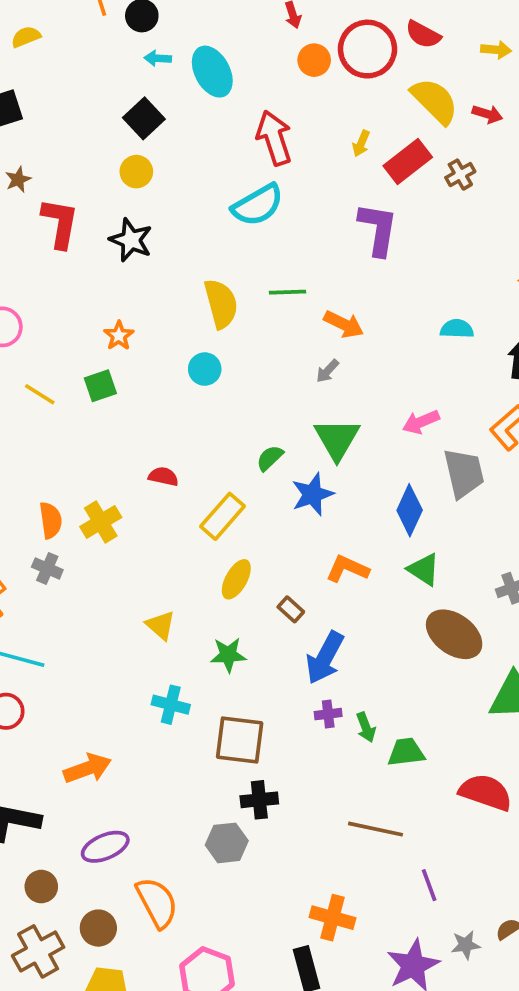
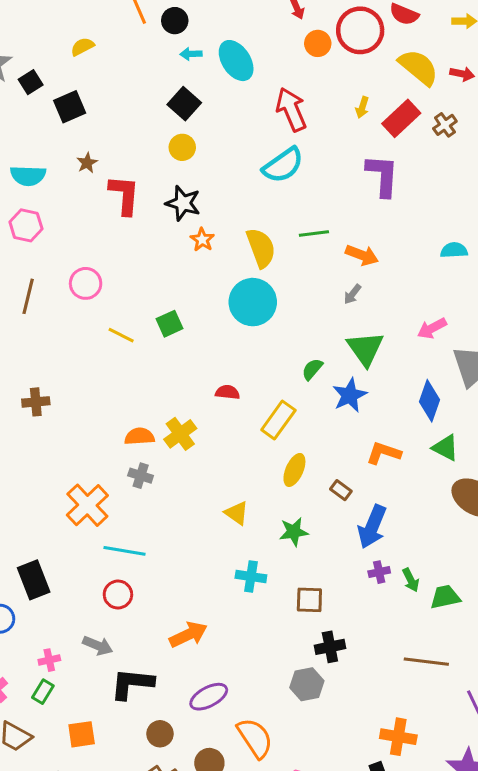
orange star: (119, 336) -> (202, 240), moved
cyan circle: (205, 369) -> (253, 302), size x1.8
orange semicircle: (51, 520) -> (139, 436), turned -80
brown square: (240, 740) -> (309, 600), size x0.7

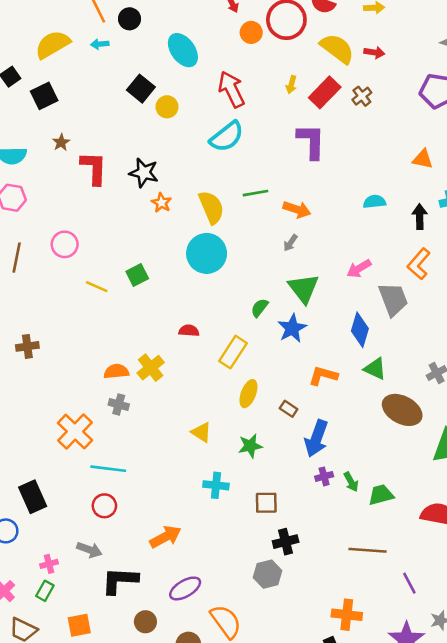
yellow semicircle: (82, 47) -> (53, 44), size x1.8
cyan arrow: (191, 54) -> (100, 44), moved
yellow circle: (182, 147) -> (167, 107), moved

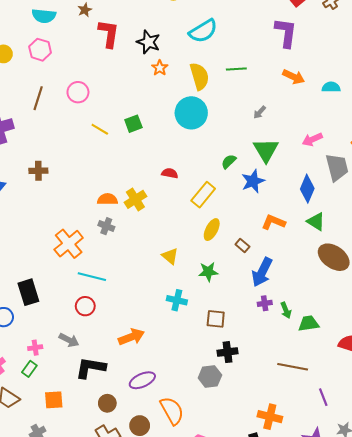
cyan semicircle: (227, 137) -> (203, 31), moved
orange arrow: (297, 209) -> (294, 77), moved

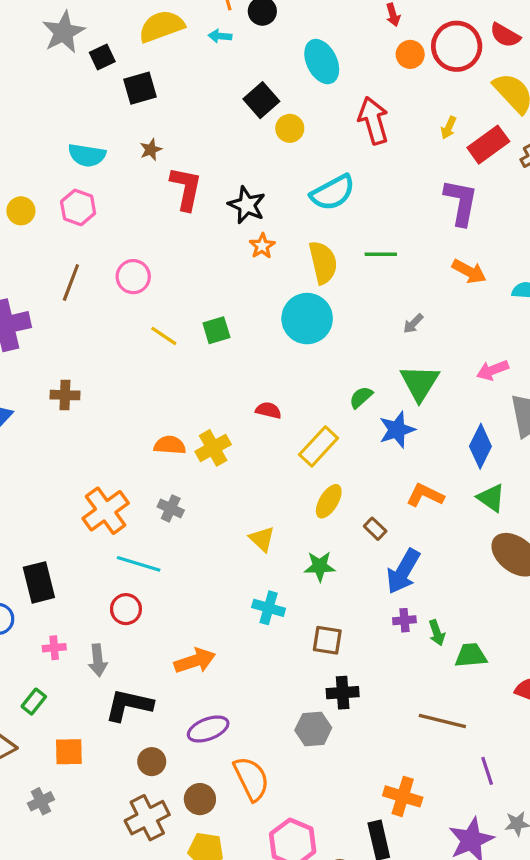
gray cross: (106, 226) -> (171, 508), moved
gray arrow: (69, 340) -> (98, 660), turned 54
pink cross: (35, 348) -> (54, 648), moved

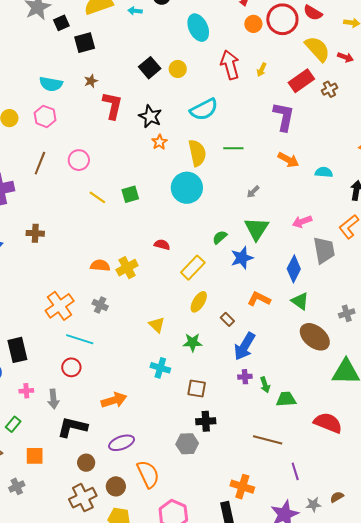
black square: (261, 100) -> (150, 68), moved
yellow arrow: (449, 128) -> (262, 70), moved

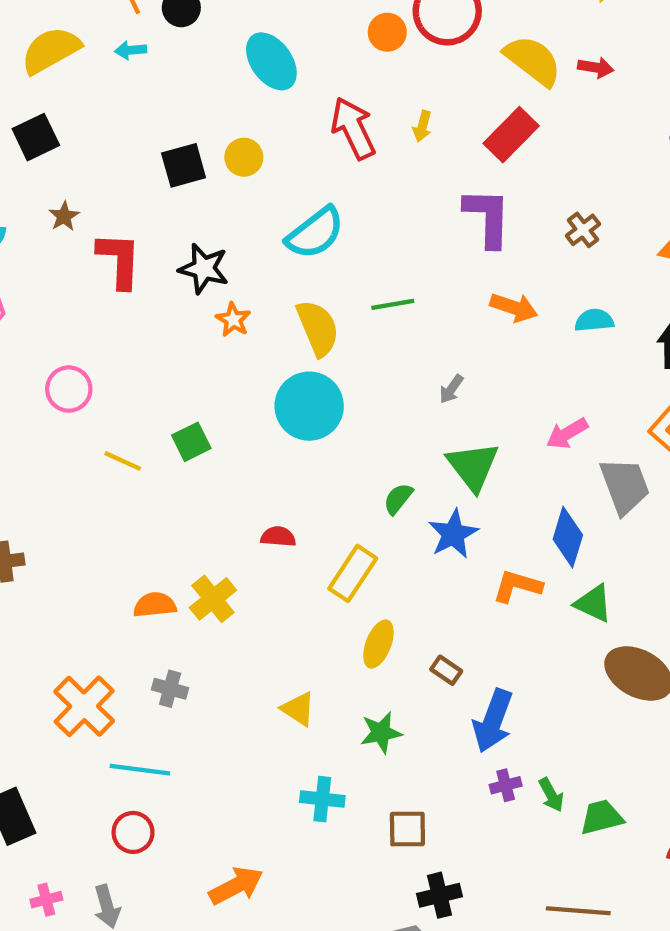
black square: (150, 68) -> (184, 165), turned 35
brown cross: (329, 89) -> (583, 230), moved
orange L-shape: (259, 299) -> (517, 586), moved

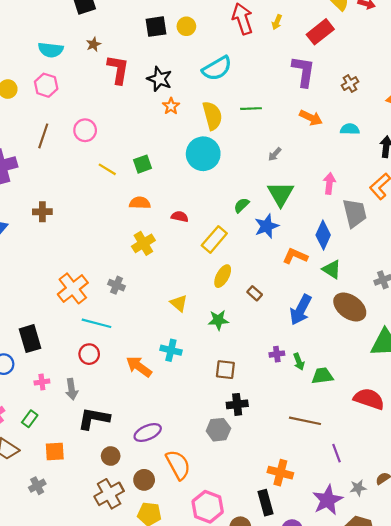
pink arrow: (567, 433) -> (329, 183), turned 120
orange semicircle: (155, 605) -> (140, 203), moved
blue arrow: (493, 721) -> (301, 310), moved
cyan cross: (322, 799) -> (171, 350), moved
orange arrow: (236, 886) -> (139, 367), moved, turned -124

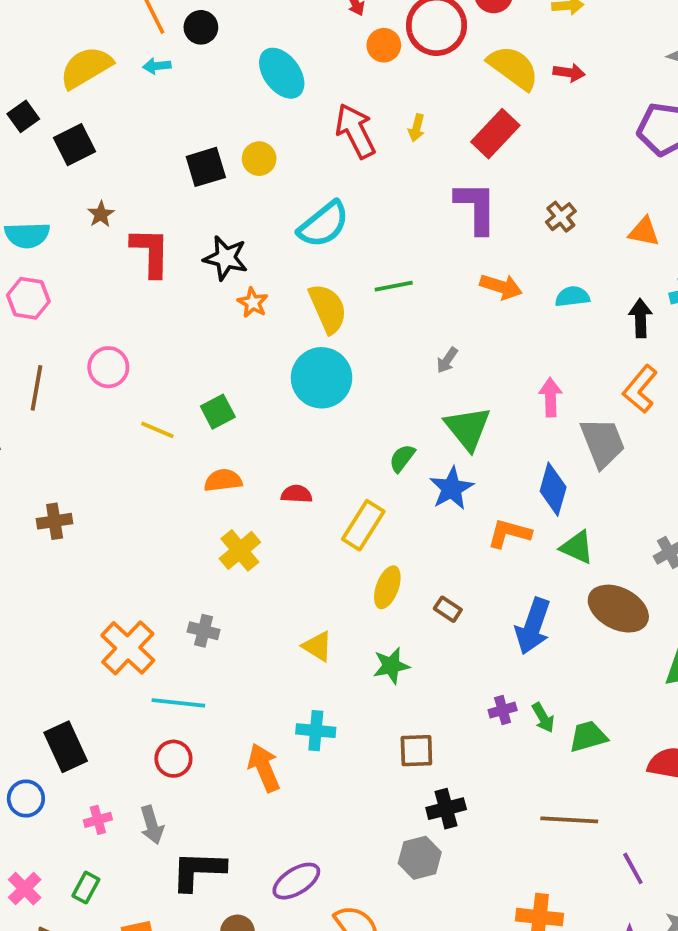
orange arrow: (139, 367) -> (264, 768), turned 40

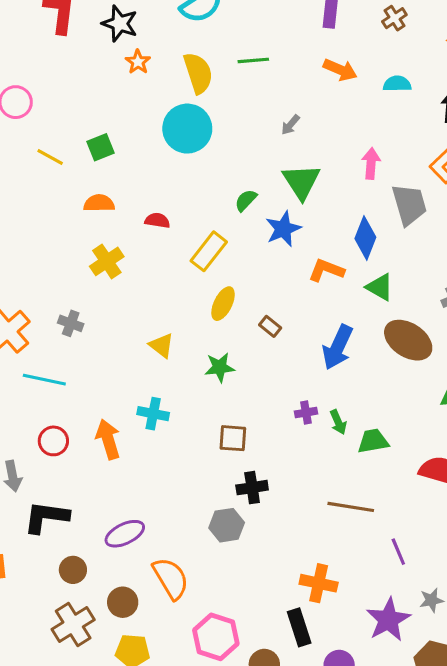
red circle: (173, 759) -> (53, 441), moved

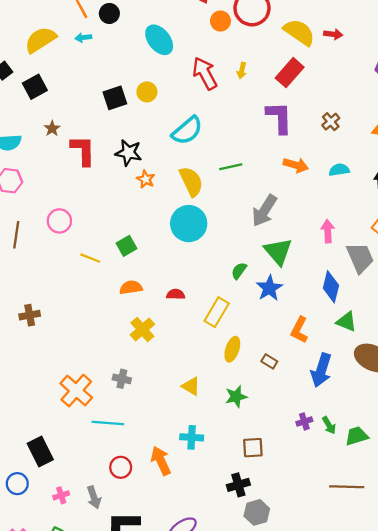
gray arrow: (290, 125) -> (264, 211), size x2.0
orange L-shape: (326, 270) -> (299, 330), moved, turned -76
black cross: (252, 488) -> (238, 485), moved

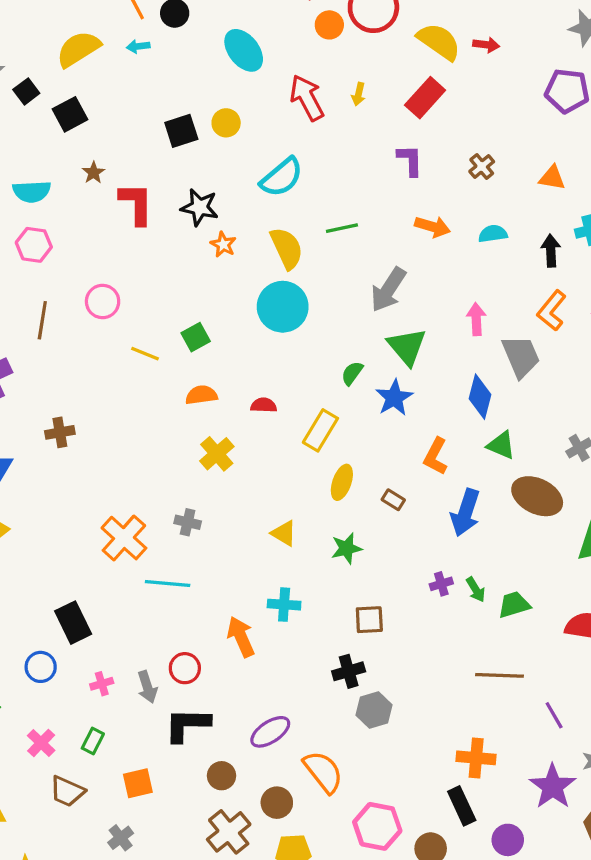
purple L-shape: (279, 118) -> (410, 160), size x0.7
red circle: (121, 467) -> (185, 668), moved

